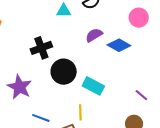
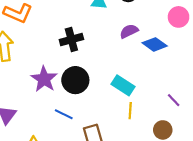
black circle: (64, 72) -> (75, 80), moved
yellow line: (80, 112) -> (130, 111), moved

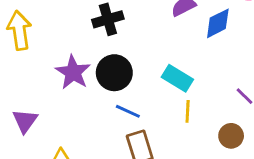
blue diamond: (155, 44) -> (218, 23), turned -60
blue line: (64, 114) -> (128, 111), moved

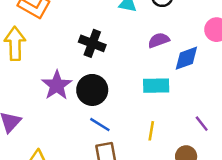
black cross: (108, 19) -> (92, 43), turned 30
cyan rectangle: (177, 78) -> (156, 86), moved, turned -40

